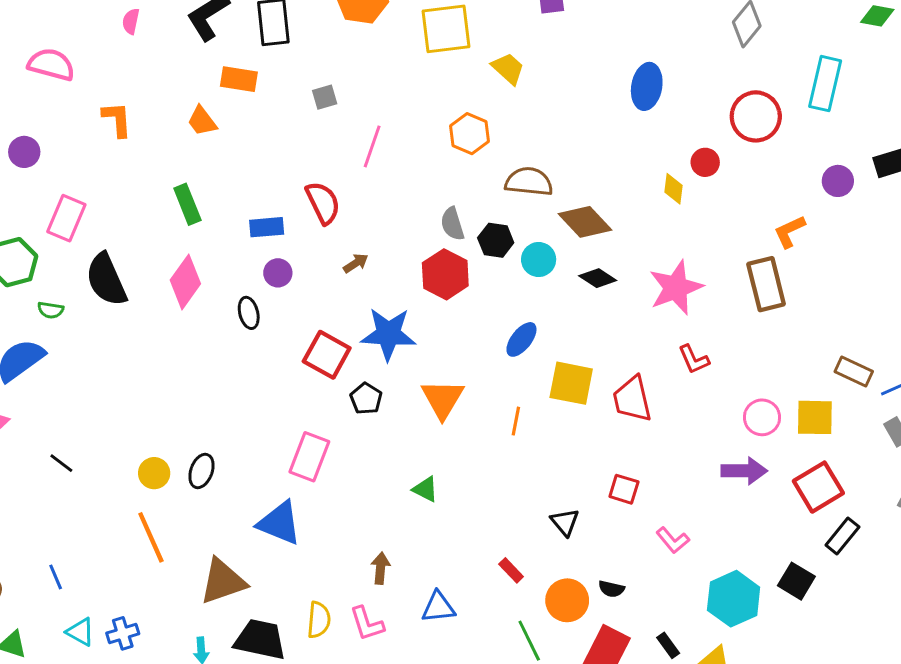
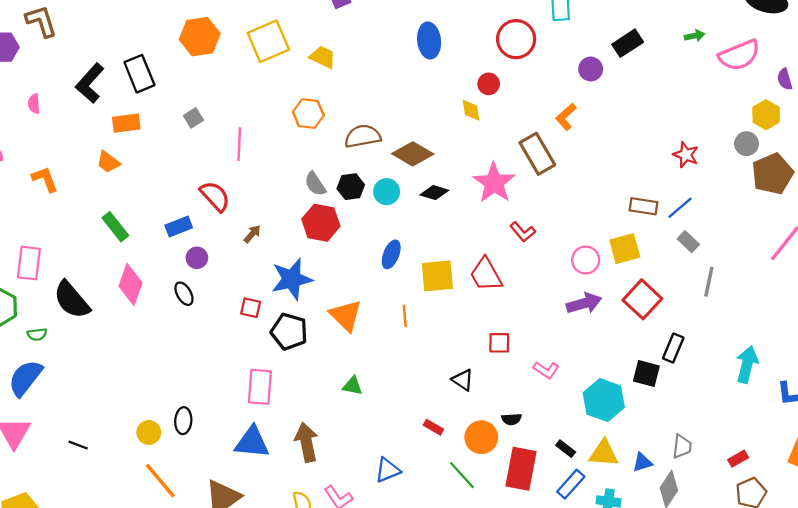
brown rectangle: (766, 284) -> (537, 154), moved
red square: (327, 355) -> (251, 308), size x0.6
black pentagon: (366, 399) -> (289, 332), size x1.5
black rectangle: (842, 536) -> (673, 348), moved
brown arrow: (380, 568) -> (306, 442), moved, size x1.6

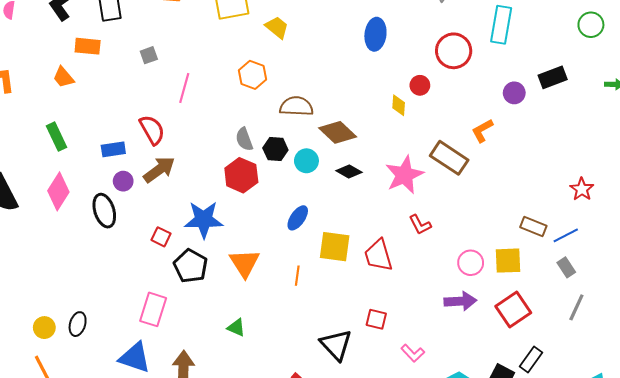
brown rectangle: (537, 154) -> (449, 158), turned -39
brown arrow: (252, 234) -> (159, 170), moved, size x1.8
black ellipse: (184, 294) -> (104, 211), size x1.5
black triangle: (463, 380) -> (336, 345), size x1.6

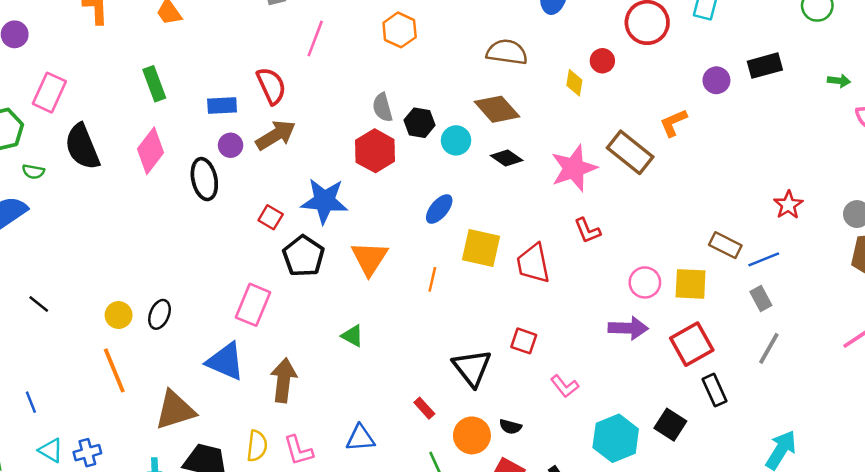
brown semicircle: (296, 106) -> (507, 52), moved
black rectangle: (531, 359) -> (715, 390), moved, turned -65

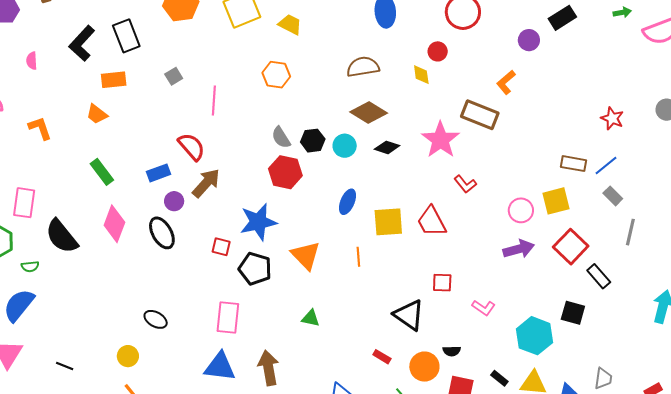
black ellipse: (160, 314) -> (156, 319), moved, turned -65

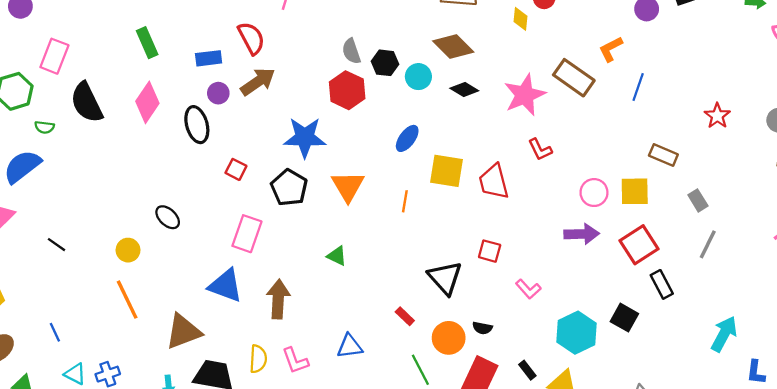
blue line: (606, 166) -> (638, 87), moved, turned -45
red square: (221, 247) -> (236, 169), moved

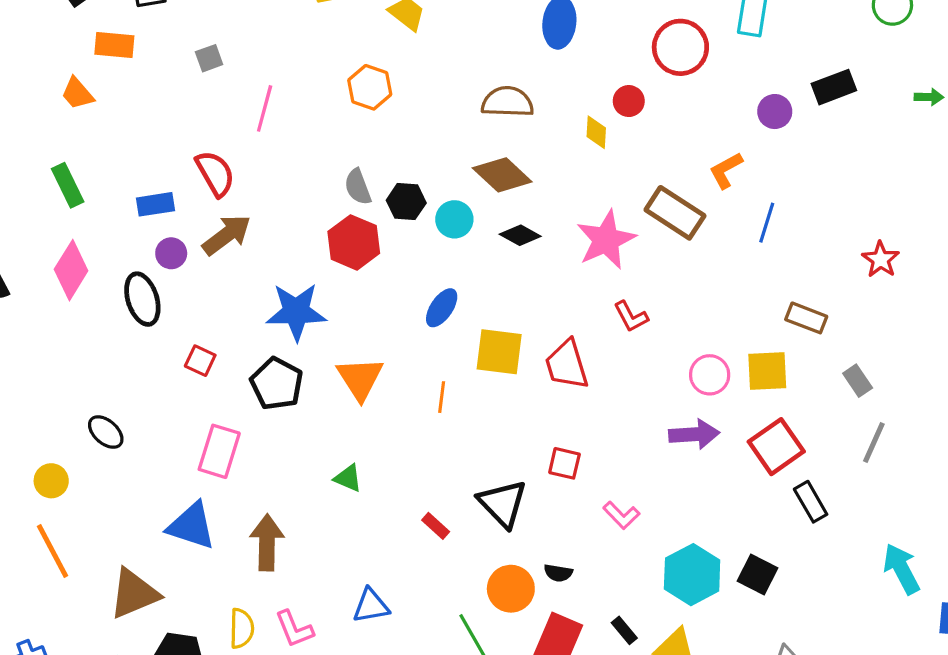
red rectangle: (405, 316) -> (436, 526), moved
black square: (624, 318) -> (758, 574), moved
cyan arrow: (724, 334) -> (901, 569), turned -54

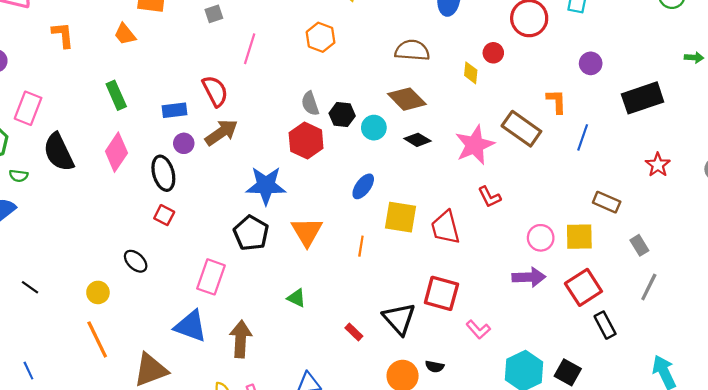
black rectangle: (834, 87) -> (643, 98), moved, size x1.4
orange L-shape: (726, 170) -> (557, 101), turned 115
red square: (200, 361) -> (164, 215), moved
red square: (564, 463) -> (441, 293), size x1.6

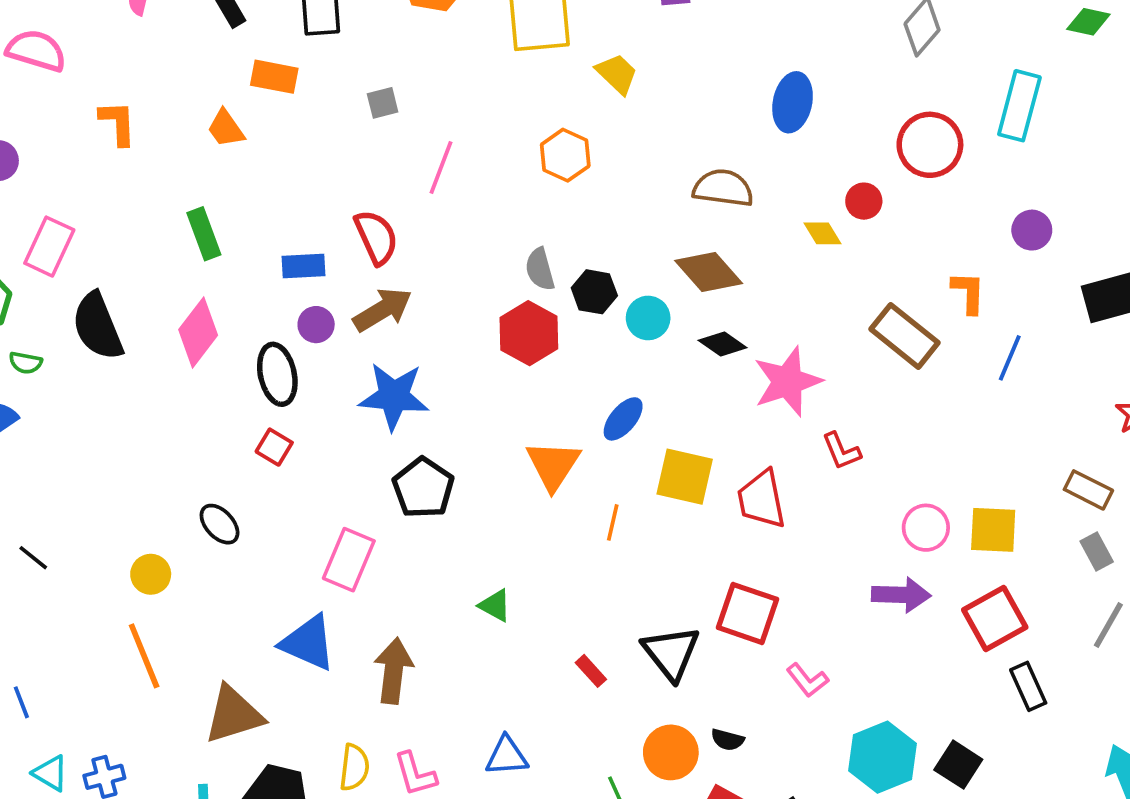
yellow diamond: (471, 73) -> (823, 233), turned -40
pink star: (475, 145) -> (788, 382), moved
blue star: (266, 185) -> (394, 396), moved
brown rectangle: (607, 202) -> (1088, 490), moved
orange triangle: (307, 232) -> (553, 465), moved

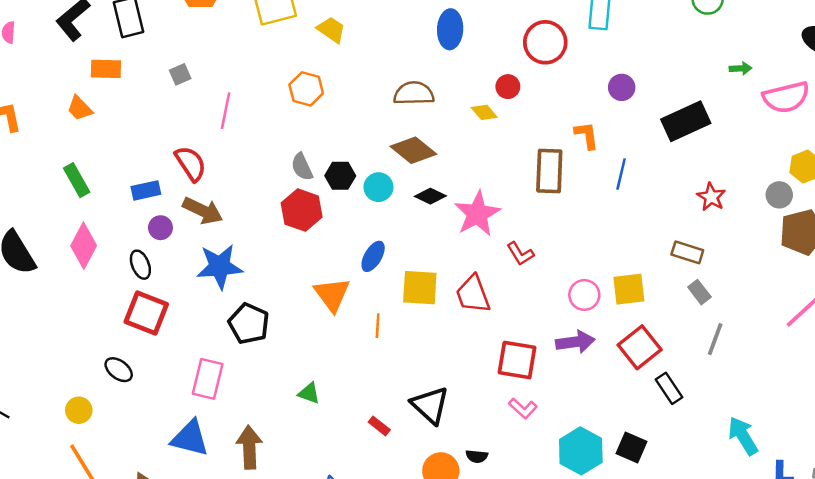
brown arrow: (383, 310) -> (203, 211), turned 66
brown rectangle: (904, 336) -> (549, 171), turned 63
black ellipse: (277, 374) -> (140, 265), size x0.7
red square: (274, 447) -> (146, 313), size x1.8
red square: (747, 613) -> (517, 360), moved

